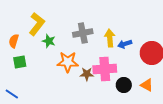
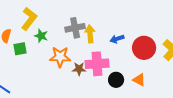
yellow arrow: (110, 38) -> (90, 34), moved
green square: (20, 62) -> (20, 49), moved

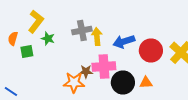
blue arrow: (117, 39) -> (124, 42), size x1.5
orange star: (60, 57) -> (74, 82), moved
black circle: (116, 80) -> (123, 82), size x1.5
orange triangle: (139, 80) -> (146, 82), turned -32

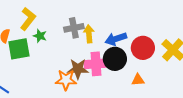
green square: (27, 52) -> (19, 49), size x1.6
brown star: (86, 72) -> (78, 69), size x1.5
black circle: (123, 82) -> (115, 59), moved

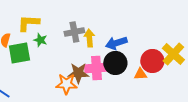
yellow L-shape: (28, 19) -> (28, 23), turned -125
red circle: (143, 48) -> (152, 61), moved
orange triangle: (138, 80) -> (140, 74), moved

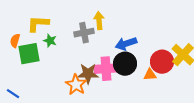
yellow arrow: (89, 38) -> (99, 21), moved
orange star: (66, 84) -> (76, 85), turned 30

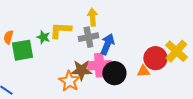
yellow L-shape: (38, 24) -> (60, 30), moved
gray cross: (84, 33) -> (88, 37), moved
blue arrow: (126, 44) -> (107, 44), moved, turned 130
black circle: (125, 64) -> (114, 73), moved

